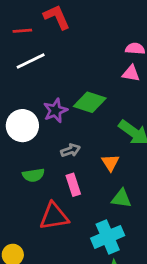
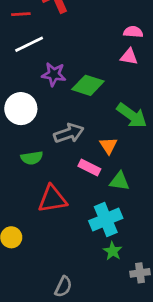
purple star: (55, 110) -> (54, 74), moved, turned 30
gray arrow: (71, 150) -> (69, 133), size x1.5
pink rectangle: (73, 185) -> (89, 167), moved, turned -45

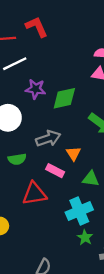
green diamond: (88, 85) -> (64, 98), turned -30
orange triangle: (109, 146) -> (73, 153), moved
pink rectangle: (89, 167) -> (55, 171), moved

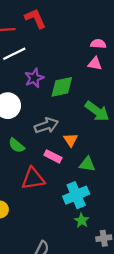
purple star: (36, 89) -> (34, 78), turned -30
green semicircle: (17, 159) -> (16, 145), turned 49

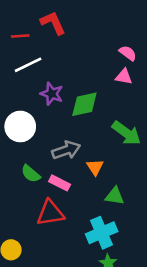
pink semicircle: (98, 44) -> (128, 53), turned 32
purple star: (34, 78) -> (52, 94), turned -30
pink rectangle: (53, 156) -> (60, 183), moved

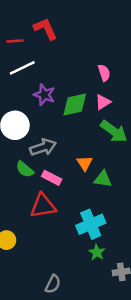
pink semicircle: (128, 53) -> (104, 73), moved, turned 35
pink triangle: (124, 77) -> (103, 102), moved, turned -42
gray arrow: (66, 150) -> (43, 147), moved
green triangle: (115, 196) -> (103, 179), moved

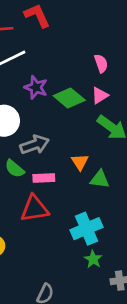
green diamond: (75, 105) -> (69, 98), turned 52
pink rectangle: (52, 178) -> (44, 178), turned -30

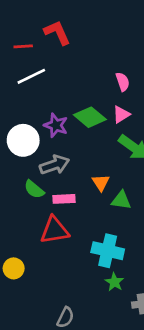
purple star: (36, 87) -> (56, 125), moved
cyan cross: (86, 229) -> (108, 251), turned 36

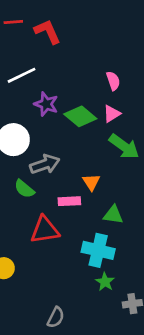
red line: (23, 46) -> (13, 22), moved
purple star: (56, 125) -> (46, 104), moved
pink rectangle: (64, 199) -> (69, 201), moved
green triangle: (121, 200) -> (113, 215), moved

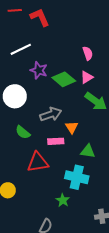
gray arrow: (45, 164) -> (51, 114), moved
green star: (105, 282) -> (63, 200), moved

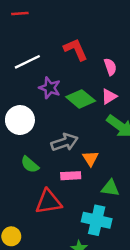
red L-shape: (40, 17) -> (76, 49), moved

